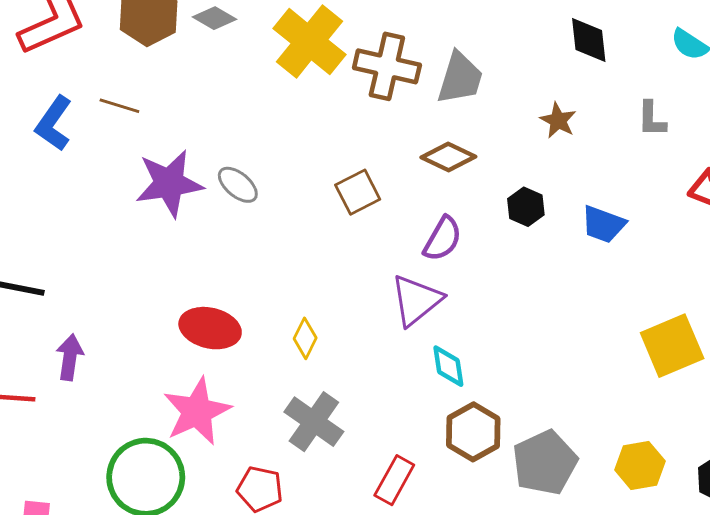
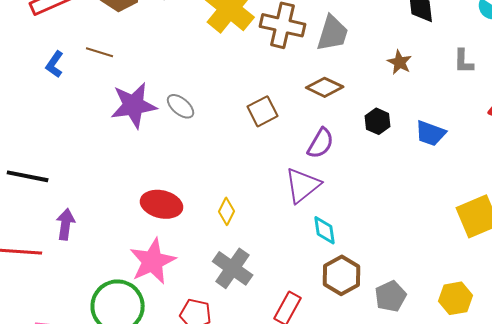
blue L-shape: (54, 123) -> (55, 64), size x0.7
gray pentagon: (545, 463) -> (391, 296), size x0.7

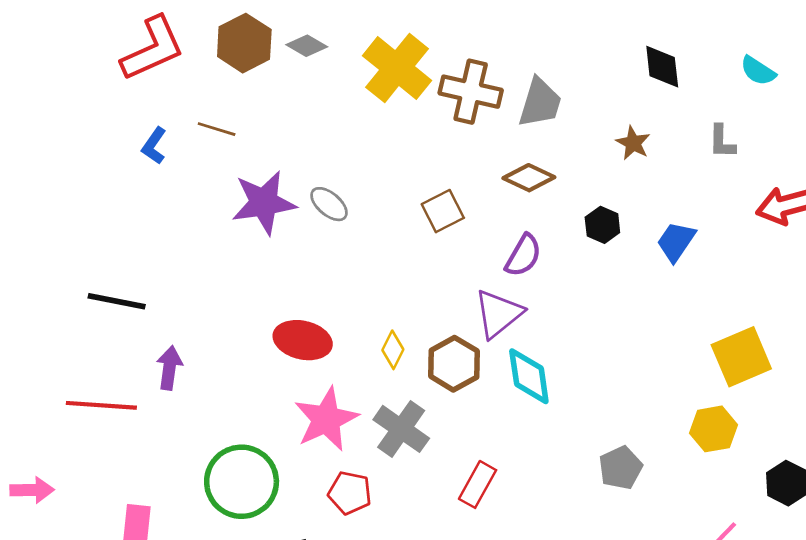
blue trapezoid: (431, 133) -> (676, 242), turned 104
cyan diamond: (325, 230) -> (529, 376), size x1.4
pink star: (153, 261) -> (326, 419), moved
brown hexagon: (342, 275) -> (454, 364), moved
yellow hexagon: (456, 298) -> (714, 429), moved

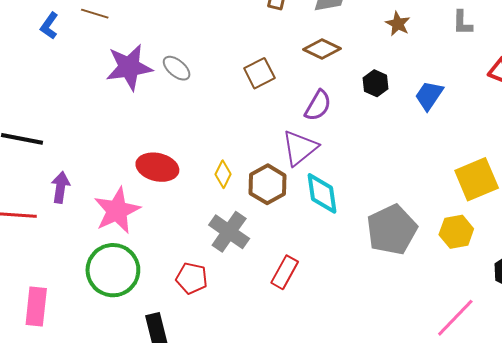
pink star: (326, 419) -> (117, 211), moved
gray pentagon: (621, 468) -> (392, 230), moved, size x1.6

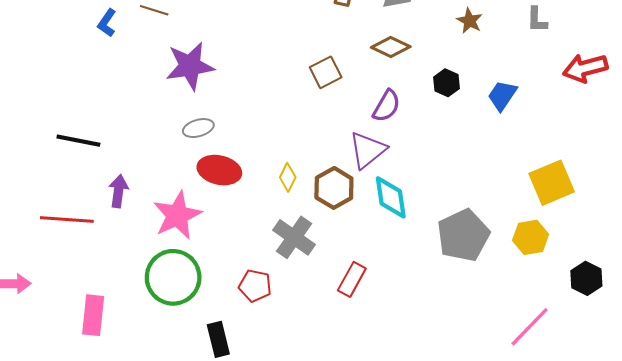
gray ellipse: (177, 68) -> (198, 128), moved, turned -56

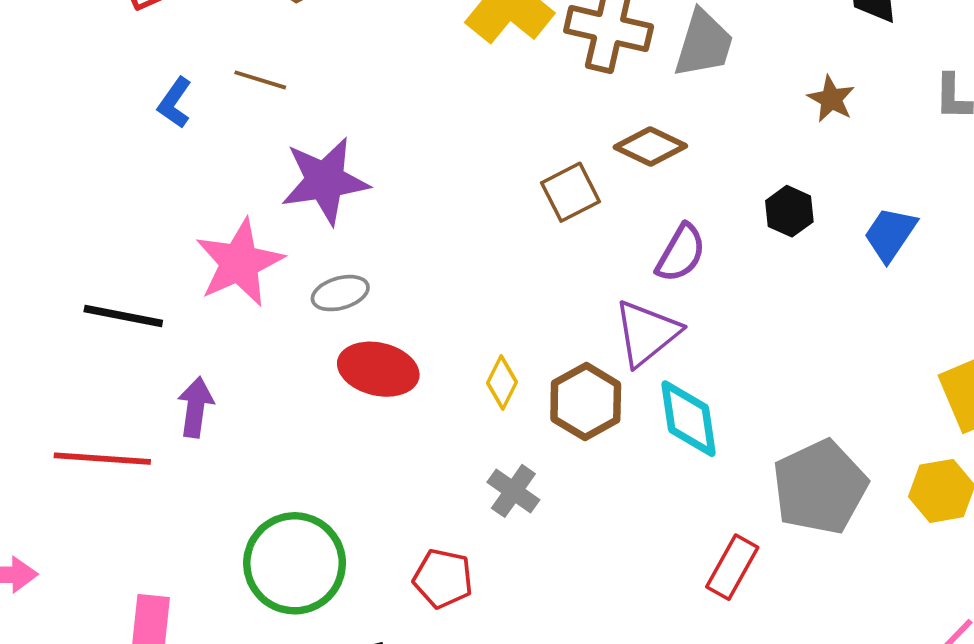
brown diamond: (391, 47) -> (650, 147), moved
pink star: (177, 215) -> (239, 263), moved
gray cross: (294, 237) -> (513, 491), size x0.7
red rectangle: (352, 279) -> (732, 567), moved

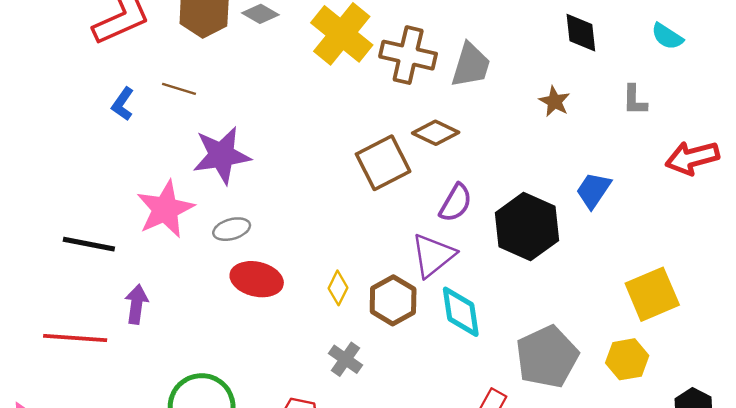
brown square: (570, 192) -> (383, 163), size x1.4
black hexagon: (789, 211) -> (527, 227), moved, size x2.0

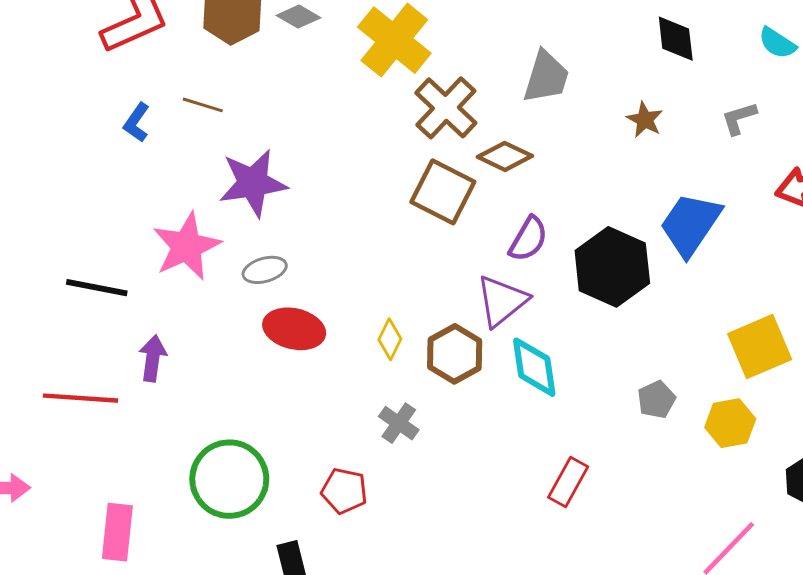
brown cross: (408, 55) -> (446, 108), moved, turned 30
gray L-shape: (635, 100) -> (739, 118), turned 72
brown square: (383, 163) -> (443, 192), turned -36
blue trapezoid: (593, 190) -> (690, 224), size x1.5
gray pentagon: (547, 357) -> (657, 400), moved, size x0.5

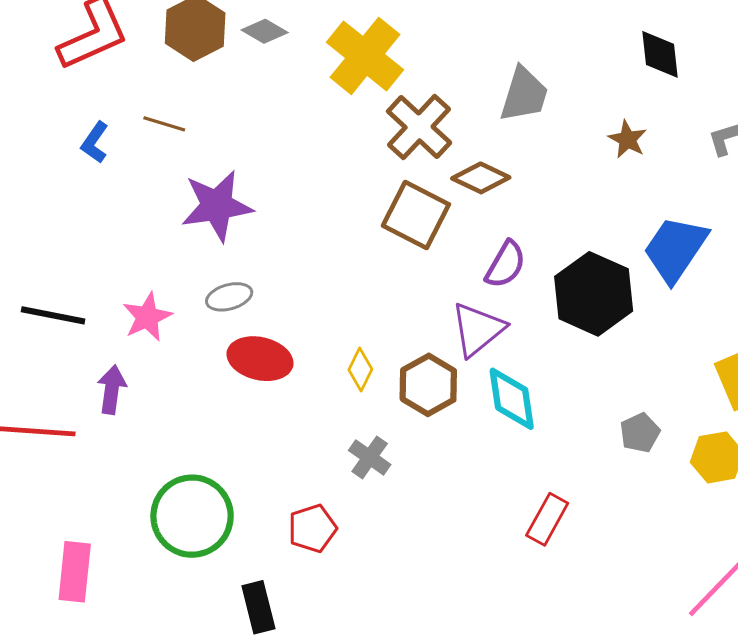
pink star: (187, 246) -> (147, 317), moved, size x0.7
red pentagon: (344, 491) -> (312, 528), turned -30

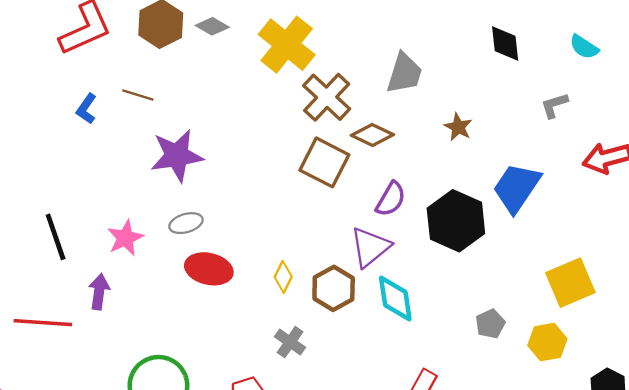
brown star: (627, 139) -> (458, 127), moved
black line: (53, 315) -> (56, 237), turned 60

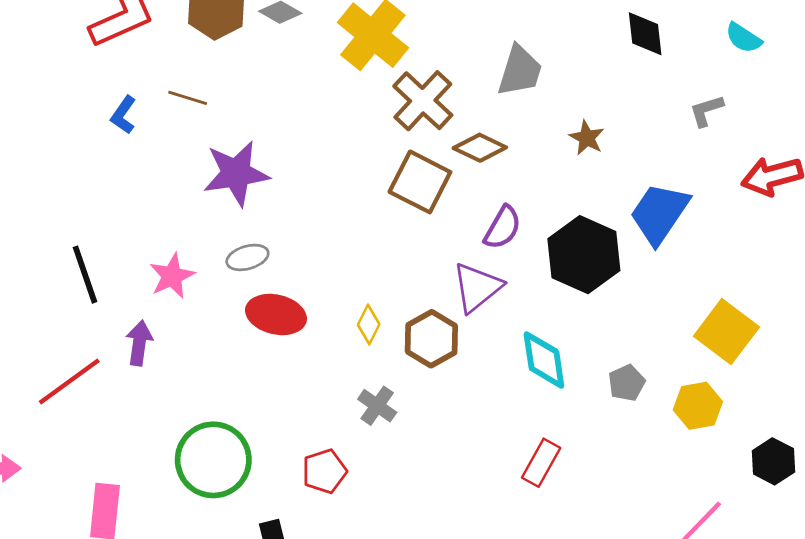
yellow square: (570, 283) -> (726, 332), turned -30
cyan diamond: (395, 299) -> (544, 360), moved
red line: (43, 323) -> (69, 381), turned -40

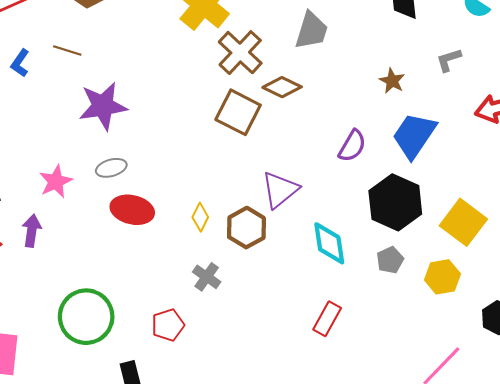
brown star: (587, 138) -> (392, 81), moved
purple semicircle: (503, 228) -> (352, 146), moved
black hexagon: (584, 255) -> (395, 202), moved

